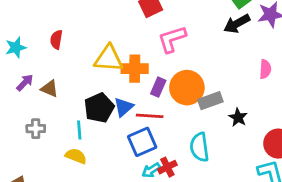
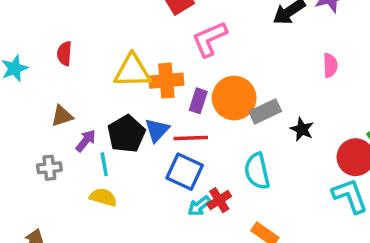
purple arrow: (25, 83) -> (86, 141), moved
brown triangle: (50, 89) -> (62, 116), turned -36
blue square: (142, 142) -> (185, 172), turned -36

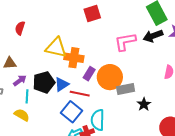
pink L-shape: (210, 39) -> (125, 42), moved
cyan semicircle: (257, 171) -> (98, 120), moved

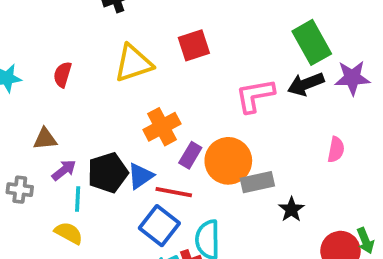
yellow triangle: (56, 48) -> (133, 63), moved, turned -30
orange cross: (74, 58) -> (162, 127), turned -36

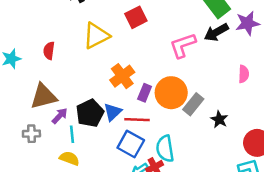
brown triangle: (45, 139) -> (44, 96), size x1.6
gray rectangle: (257, 182) -> (193, 104), turned -30

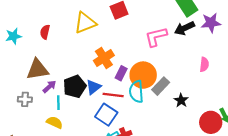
cyan semicircle: (165, 149) -> (136, 92), moved

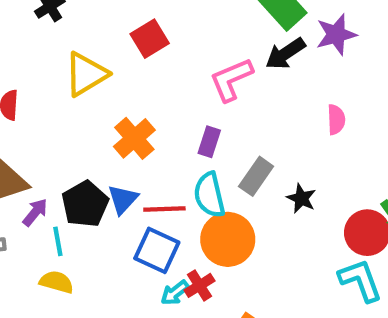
purple rectangle: (121, 73) -> (209, 142), moved
orange circle: (143, 75) -> (228, 239), moved

